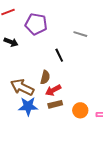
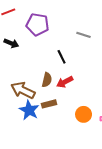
red arrow: (53, 90) -> (65, 82), moved
brown rectangle: (55, 104) -> (49, 104), moved
blue star: (28, 106) -> (29, 110), turned 30

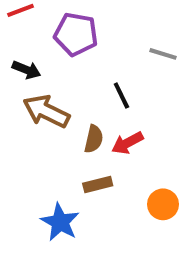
brown arrow: (23, 90) -> (46, 111), moved
blue star: (29, 110) -> (60, 222), moved

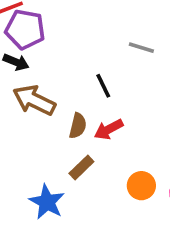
purple pentagon: (76, 34) -> (25, 29), moved
brown rectangle: (98, 185) -> (81, 167), turned -30

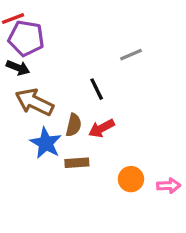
gray line: (141, 48) -> (131, 55), turned -40
brown rectangle: (81, 167) -> (77, 163), turned 40
blue star: (47, 202) -> (46, 143), moved

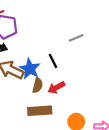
blue star: (46, 143) -> (30, 69), moved
brown rectangle: (77, 163) -> (40, 111), size x1.5

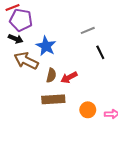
black line: (53, 61) -> (100, 52), moved
blue star: (30, 69) -> (46, 46), moved

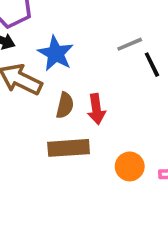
gray line: (88, 30) -> (130, 44), moved
red arrow: (69, 77) -> (96, 109), turned -70

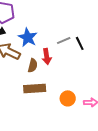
gray line: (130, 44) -> (64, 40), moved
red arrow: (96, 109) -> (47, 56), moved

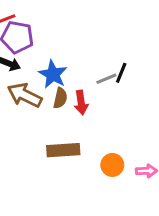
black line: (80, 43) -> (121, 73), moved, turned 48
brown semicircle: (33, 65) -> (60, 98), moved

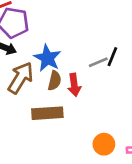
brown arrow: (25, 95) -> (21, 78), turned 96
brown rectangle: (63, 150) -> (47, 113), moved

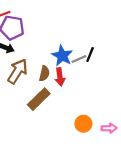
blue star: (47, 58) -> (62, 56), moved
brown rectangle: (47, 113) -> (39, 99), turned -40

